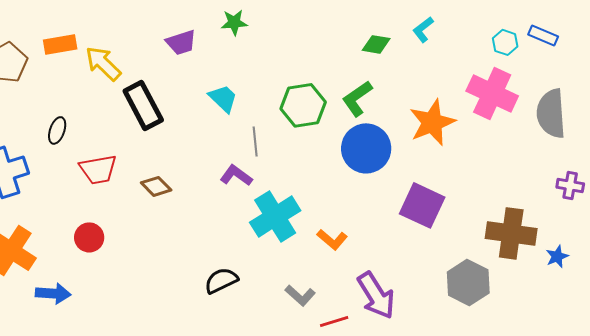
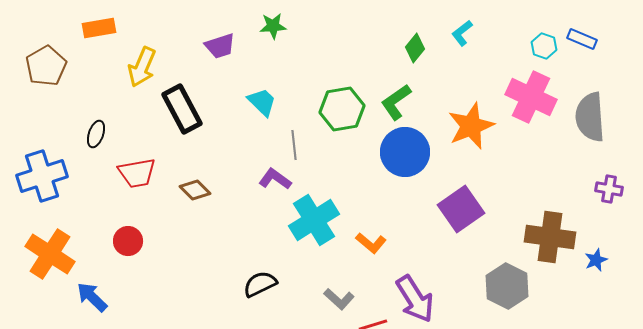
orange rectangle: (60, 44) -> (99, 28), moved
green diamond: (376, 44) -> (415, 48), turned -60
yellow arrow: (103, 63) -> (142, 67), turned -111
purple square: (422, 205) -> (461, 209), turned 30
blue arrow: (53, 293) -> (92, 297), turned -140

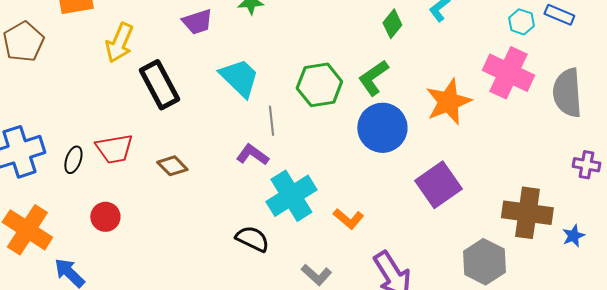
cyan trapezoid: (262, 102) -> (239, 78), size x1.4
black ellipse: (96, 134) -> (73, 160), moved
black semicircle: (260, 284) -> (252, 239), moved, turned 52

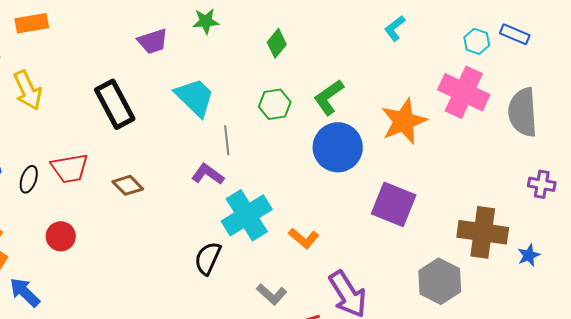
green diamond: (392, 24) -> (277, 43), moved
yellow arrow: (119, 43) -> (28, 90), moved, turned -48
green hexagon: (319, 85) -> (275, 104), size x0.7
purple square: (438, 185) -> (394, 204), turned -33
black semicircle: (252, 239) -> (208, 258), turned -92

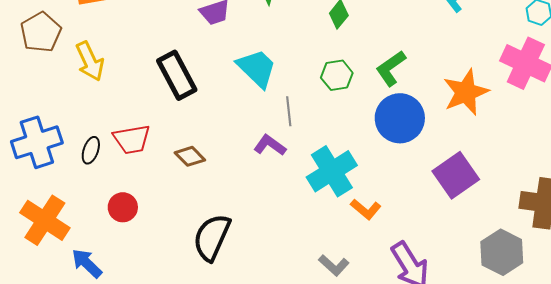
purple square: (394, 204) -> (456, 175), turned 33
cyan cross: (247, 215) -> (332, 171), moved
black semicircle: (208, 258) -> (212, 237), moved, size x1.4

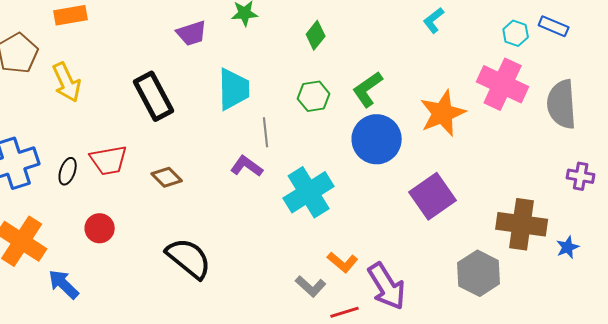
cyan trapezoid: (257, 68) -> (234, 89), turned 45
orange L-shape: (366, 209) -> (343, 262), moved
black semicircle: (212, 237) -> (189, 258), turned 105

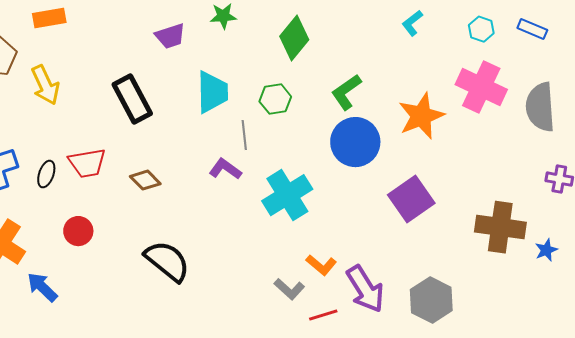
cyan hexagon: (516, 33) -> (481, 29), moved
green diamond: (316, 35) -> (294, 38), size x1.5
green hexagon: (314, 96) -> (275, 99), moved
gray hexagon: (479, 273) -> (431, 300), moved

